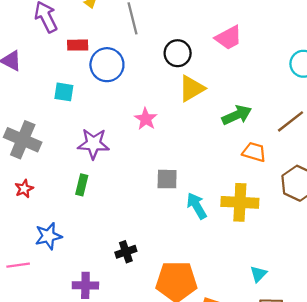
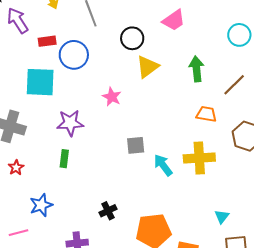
cyan square: (64, 92) -> (40, 82), size x1.8
green arrow: (237, 115) -> (196, 69), moved, turned -65

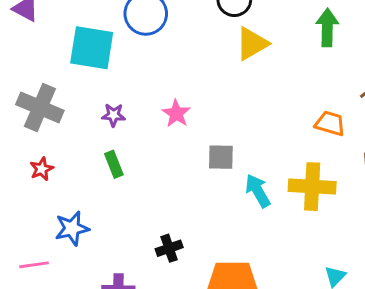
green arrow: (196, 69) -> (327, 28), moved
pink star: (112, 97) -> (176, 113), moved
purple star: (70, 123) -> (113, 115), moved, size x0.6
green rectangle: (64, 159) -> (114, 164), turned -36

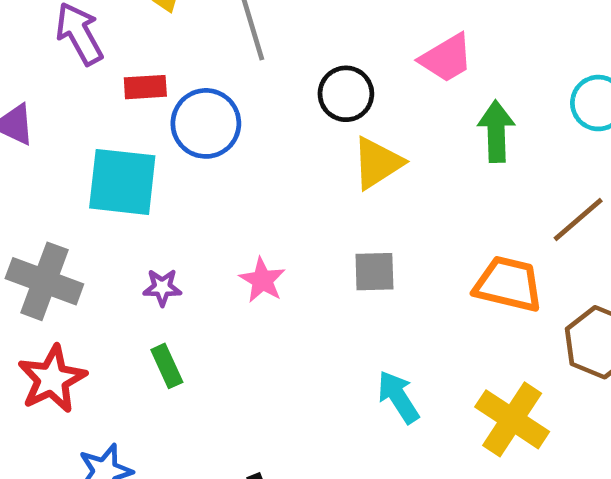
orange trapezoid: (330, 123) -> (508, 284), size x1.4
gray square: (221, 157) -> (374, 272), moved
red star: (42, 169) -> (52, 379), size x1.8
yellow cross: (312, 187) -> (512, 419), moved, turned 33

